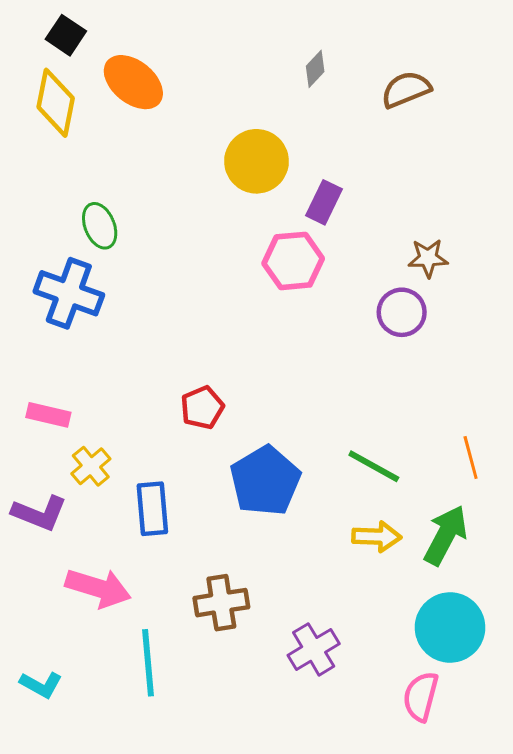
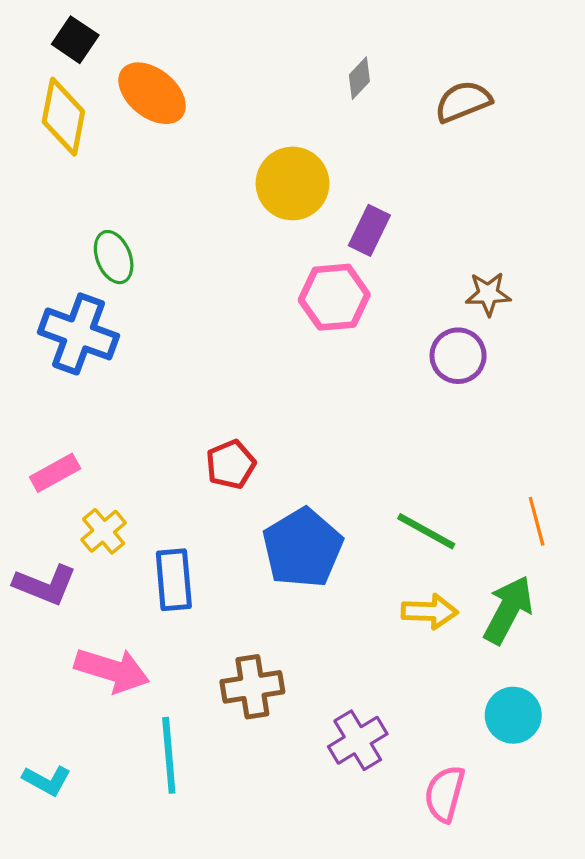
pink rectangle: (48, 415) -> (55, 473), turned -42
cyan circle: (450, 627) -> (513, 715), size x0.7
pink semicircle: (421, 696) -> (445, 794), moved

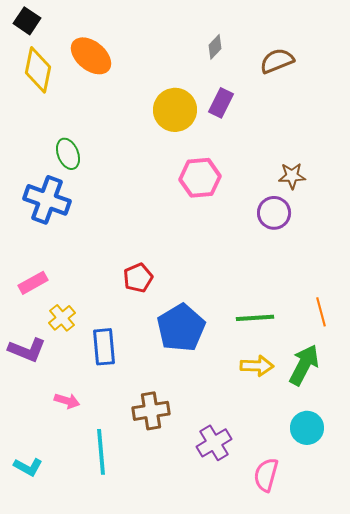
black square: (75, 40) -> (27, 21), moved
purple rectangle: (369, 230) -> (221, 103), moved
green line: (426, 531) -> (255, 318), turned -33
pink arrow: (112, 670) -> (67, 401), size x0.6

